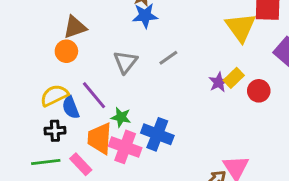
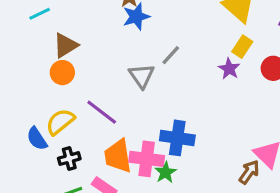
gray triangle: (125, 62) -> (142, 76), moved
yellow rectangle: (234, 78) -> (242, 47), moved
blue semicircle: (71, 107) -> (37, 139), moved
green star: (121, 117) -> (166, 172), moved, turned -30

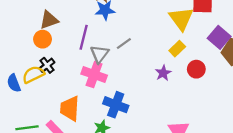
purple star: (229, 69) -> (163, 73), moved
purple line: (102, 112) -> (84, 37), moved, turned 55
black cross: (69, 159) -> (47, 65), moved, turned -35
pink cross: (147, 159) -> (94, 75), moved

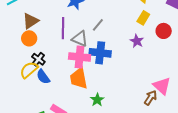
gray triangle: (100, 54) -> (80, 39), turned -30
blue semicircle: (14, 83) -> (43, 77), moved
blue cross: (116, 105) -> (100, 53), moved
orange trapezoid: (70, 108) -> (79, 78), moved

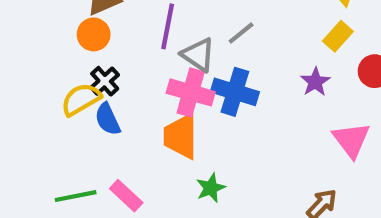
pink triangle: (162, 86) -> (351, 140), moved

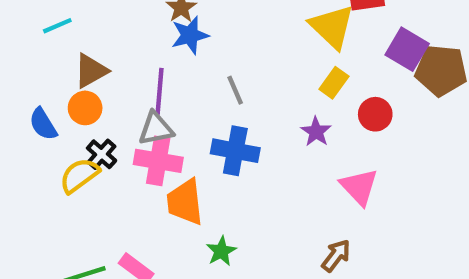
gray line: (241, 33) -> (235, 90), turned -68
gray triangle: (198, 55) -> (156, 129), moved, turned -39
pink cross: (191, 92) -> (158, 161), moved
blue semicircle: (108, 119) -> (43, 124), moved

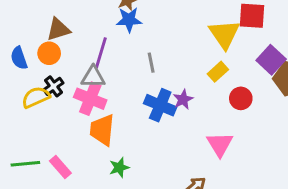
purple star: (316, 132) -> (183, 99), moved
blue cross: (235, 151) -> (160, 105), moved

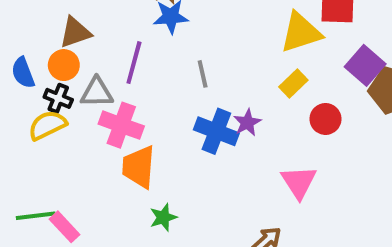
yellow triangle: (224, 34) -> (301, 33), turned 48
gray triangle: (93, 77) -> (97, 93), moved
black cross: (53, 86) -> (58, 98), moved, turned -30
pink rectangle: (60, 167) -> (64, 227), moved

